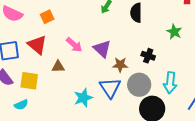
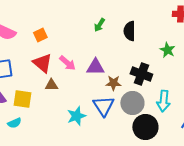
red triangle: (37, 45) -> (42, 63), moved
purple triangle: (102, 49) -> (95, 67), turned -42
black cross: (148, 56) -> (141, 74), size x1.5

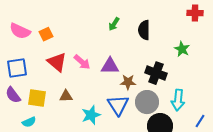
orange square: (40, 35) -> (46, 34), moved
brown triangle: (51, 85) -> (66, 96), moved

